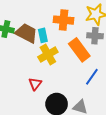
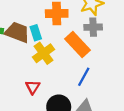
blue line: (92, 77) -> (84, 77), moved

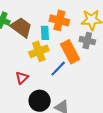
cyan rectangle: (36, 33) -> (45, 33), moved
blue line: (84, 77) -> (58, 69), moved

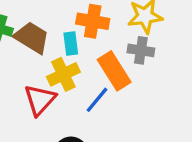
red triangle: (22, 78) -> (40, 100), moved, size x1.5

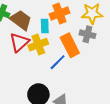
orange cross: (93, 21) -> (59, 14), turned -36
red triangle: (40, 100) -> (19, 42), moved

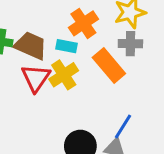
cyan rectangle: (45, 26) -> (67, 46), turned -64
blue line: (58, 62) -> (123, 127), moved

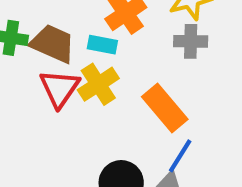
orange rectangle: (109, 65) -> (165, 108), moved

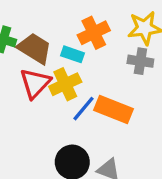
orange rectangle: (165, 108) -> (114, 109), turned -36
blue line: (180, 156) -> (83, 109), moved

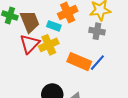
brown trapezoid: (35, 48) -> (30, 22), turned 35
blue line: (83, 109) -> (97, 63), moved

